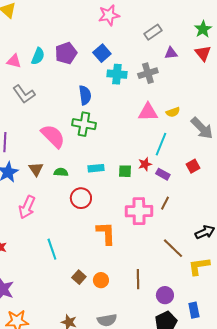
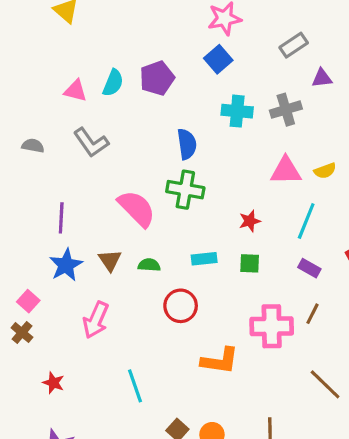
blue square: (102, 53) -> (218, 59), moved
red star: (145, 164) -> (250, 221), moved
orange L-shape: (106, 233) -> (220, 361), turned 100

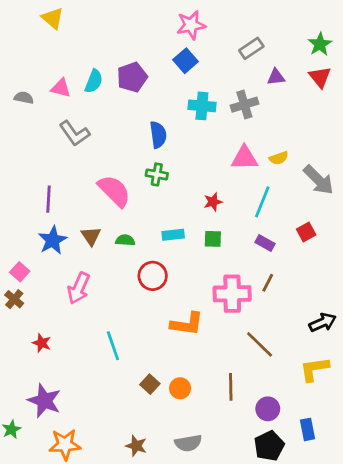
gray semicircle: (33, 146) -> (24, 98), moved
green cross: (185, 190) -> (157, 174), size x0.7
brown line: (325, 384) -> (260, 344), moved

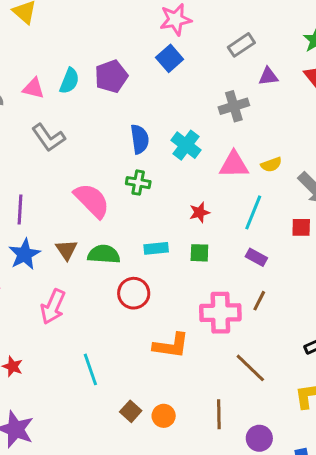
cyan cross: (202, 106) -> (186, 145), moved, turned 32
red square: (306, 232) -> (301, 227), moved, turned 30
green semicircle: (125, 240) -> (104, 254), size x1.5

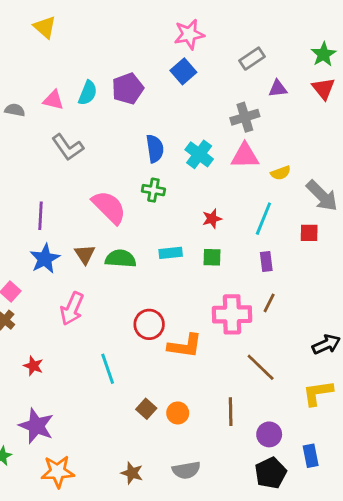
pink triangle: (234, 165) -> (245, 156), moved
purple rectangle: (256, 257) -> (266, 262), turned 54
red circle: (134, 293) -> (149, 324), moved

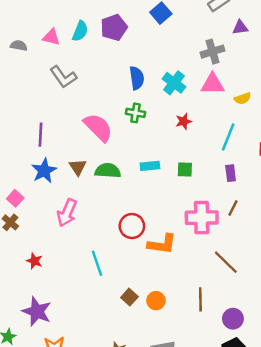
red star: (212, 219) -> (184, 121), moved

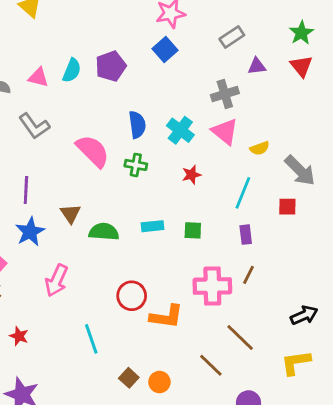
gray L-shape: (63, 77) -> (34, 126), moved
pink triangle: (213, 84) -> (225, 132), turned 40
pink semicircle: (98, 127) -> (93, 151), moved
brown triangle: (78, 167) -> (70, 214), moved
brown line: (200, 299) -> (211, 365), moved, turned -45

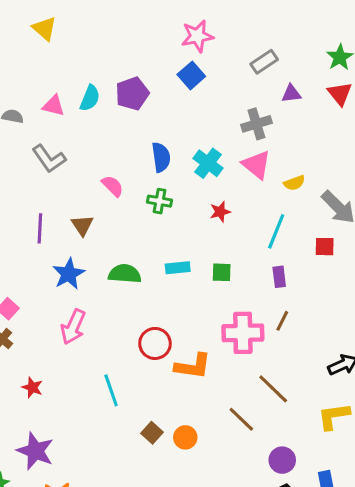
pink semicircle: (93, 151) -> (113, 186), size x0.6
brown triangle: (70, 214) -> (82, 225), moved
blue star: (30, 232) -> (69, 274), moved

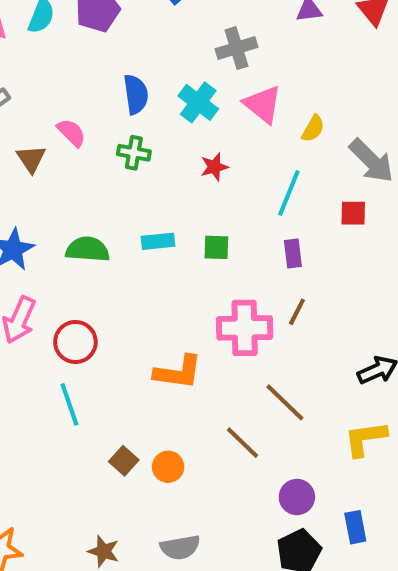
gray cross: (256, 124) -> (237, 48), moved
yellow semicircle: (294, 183) -> (313, 129), turned -40
brown triangle: (82, 225) -> (31, 159), moved
red circle: (155, 343) -> (75, 342), moved

